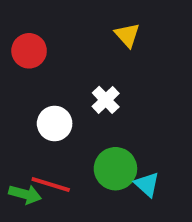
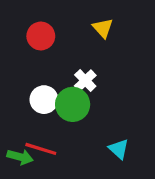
red circle: (29, 51) -> (41, 36), moved
green circle: (115, 169) -> (73, 104), moved

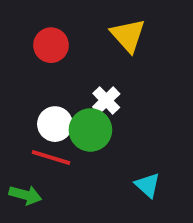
yellow triangle: (103, 28) -> (128, 35), size x1.4
red line: (41, 149) -> (51, 158), moved

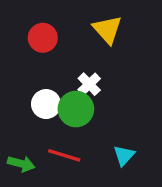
red line: (51, 158) -> (64, 155), moved
cyan triangle: (148, 185) -> (124, 155), turned 30

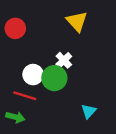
red circle: (43, 38) -> (15, 28), moved
red line: (64, 155) -> (25, 96), moved

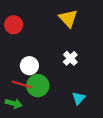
white cross: (64, 60) -> (70, 58), moved
green circle: (54, 78) -> (38, 86), moved

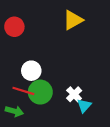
yellow triangle: (68, 18) -> (73, 20), turned 42
white cross: (70, 58) -> (74, 94), moved

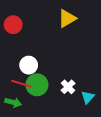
cyan triangle: (84, 106) -> (88, 97), moved

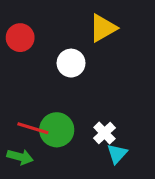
white circle: (29, 65) -> (71, 63), moved
cyan triangle: (88, 97) -> (117, 154), moved

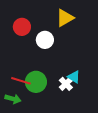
red circle: (20, 38) -> (22, 27), moved
cyan triangle: (117, 154) -> (74, 77), moved, turned -40

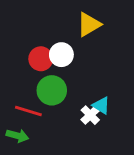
red circle: (22, 27) -> (41, 59), moved
green circle: (36, 82) -> (52, 90), moved

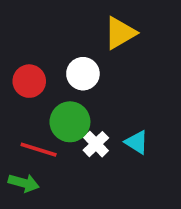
red circle: (41, 59) -> (29, 81), moved
white cross: (90, 115) -> (96, 144), moved

